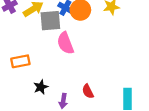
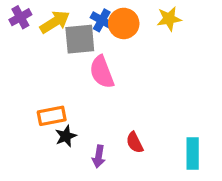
orange rectangle: (20, 61) -> (52, 116), moved

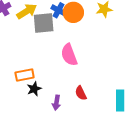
pink semicircle: (102, 72) -> (69, 55), moved

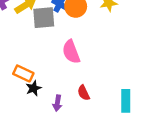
orange rectangle: (25, 75) -> (23, 73), turned 36

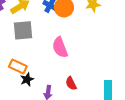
gray square: (44, 18) -> (23, 30), moved

